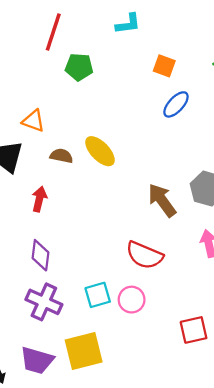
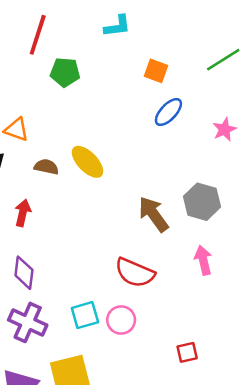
red square: (194, 330) -> (187, 352), size x0.7

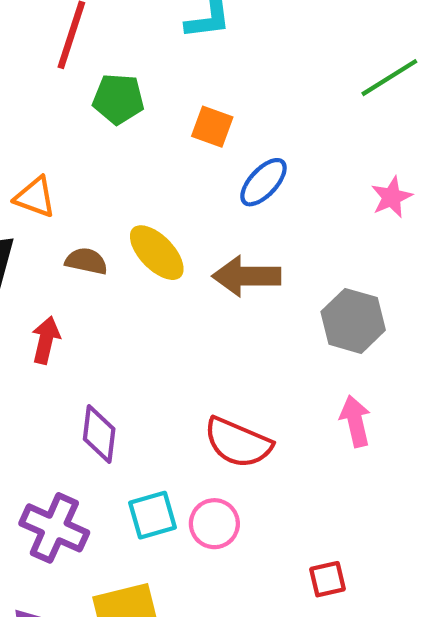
orange square: (156, 71) -> (212, 127), moved
blue ellipse: (168, 112) -> (263, 182), moved
brown arrow: (153, 214) -> (246, 276), moved, turned -54
purple diamond: (24, 273) -> (99, 434), moved

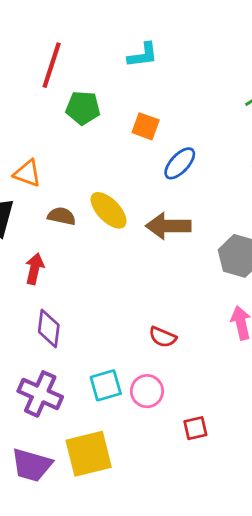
purple diamond: (99, 434) -> (49, 328), moved
red semicircle: (238, 443) -> (163, 337), size x0.6
red square: (328, 579) -> (195, 428), moved

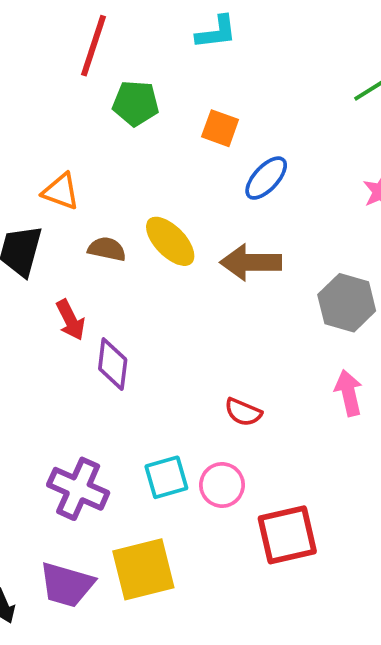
red arrow: (35, 269) -> (70, 320), turned 140
purple diamond: (49, 328) -> (113, 364), moved
red square: (195, 428) -> (287, 535), size x1.8

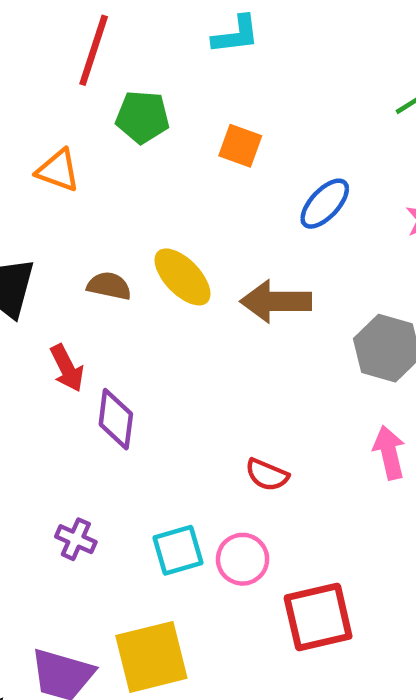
blue ellipse: (266, 178) -> (325, 204), moved
orange triangle: (61, 191) -> (58, 170), moved
purple cross: (78, 489) -> (76, 539), moved, size x0.6

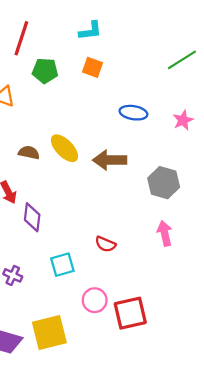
orange square: (240, 146) -> (92, 67), moved
blue ellipse: (325, 204) -> (133, 113), turned 56
cyan square: (178, 550) -> (62, 265), moved
pink circle: (243, 559) -> (95, 300), moved

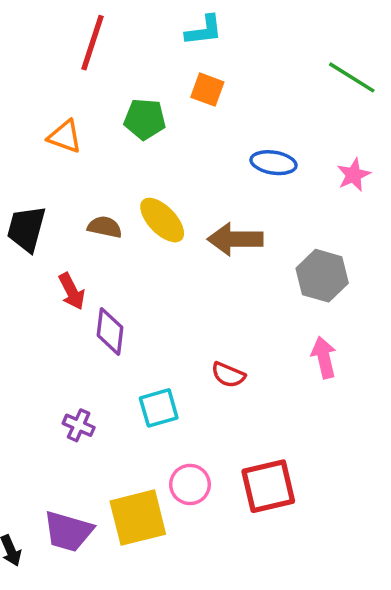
green line: (182, 60) -> (352, 77), turned 64
green pentagon: (45, 71) -> (145, 119), moved
pink circle: (95, 300) -> (190, 484), moved

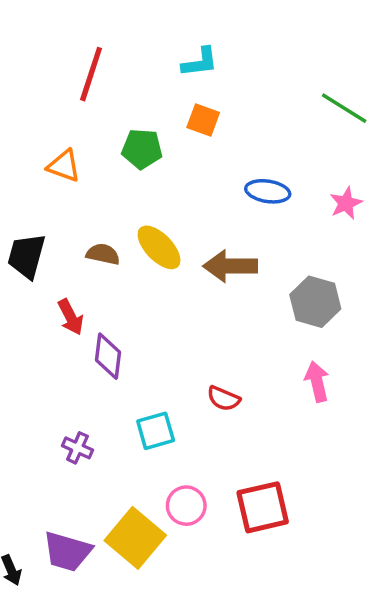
yellow square: (138, 518) -> (135, 538), turned -36

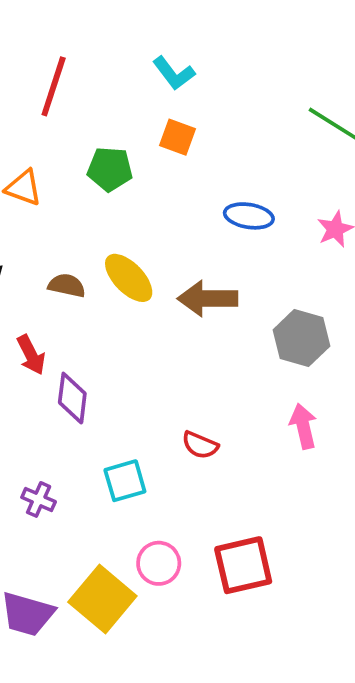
cyan L-shape: (200, 62) -> (174, 73), turned 60

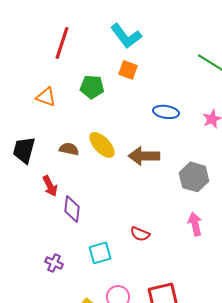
cyan L-shape: (174, 73) -> (126, 36), size x1.4

